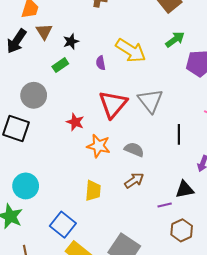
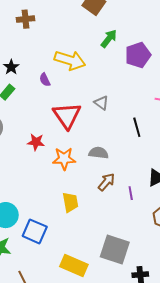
gray triangle: (150, 101) -> (101, 103), size x0.6
purple line: (165, 205) -> (131, 193), moved, turned -72
blue square: (63, 225) -> (35, 231), moved

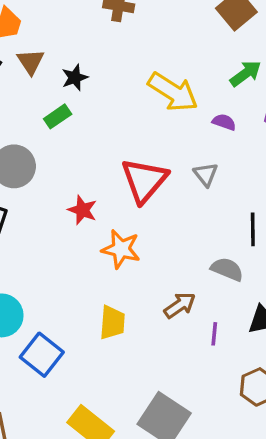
purple semicircle: (45, 80) -> (224, 122), moved, turned 120
gray semicircle: (99, 153) -> (227, 269), moved

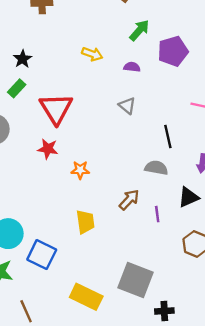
yellow arrow: (173, 92) -> (92, 54), size x0.6
red triangle: (144, 180) -> (56, 109), moved
orange star: (121, 249) -> (80, 170), size x0.7

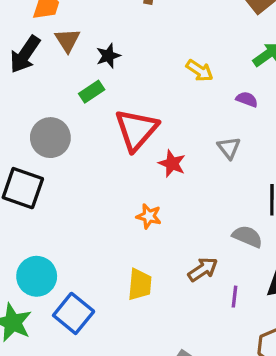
red star: (48, 149) -> (172, 164), moved

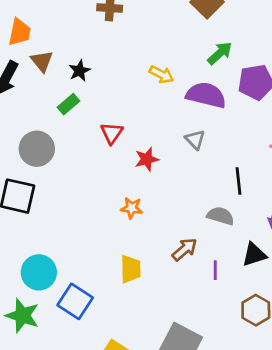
purple semicircle: (247, 99) -> (206, 95), size x2.0
red triangle: (136, 130) -> (112, 133), size x0.6
red star: (172, 164) -> (147, 159), turned -30

